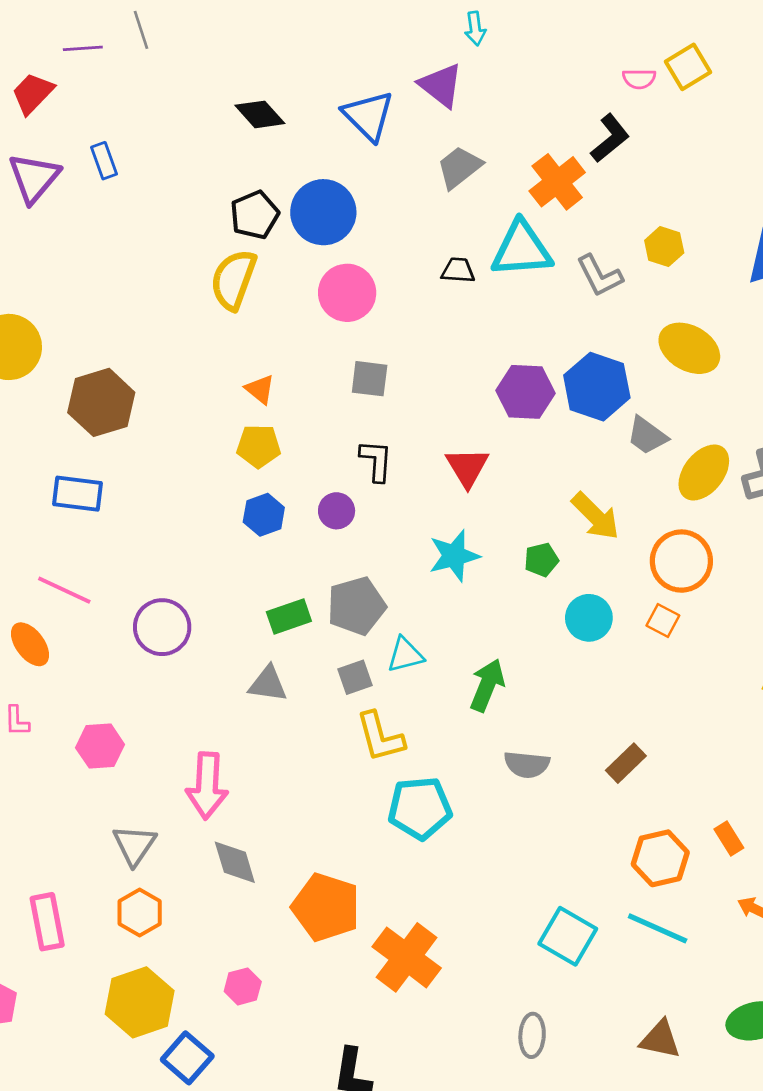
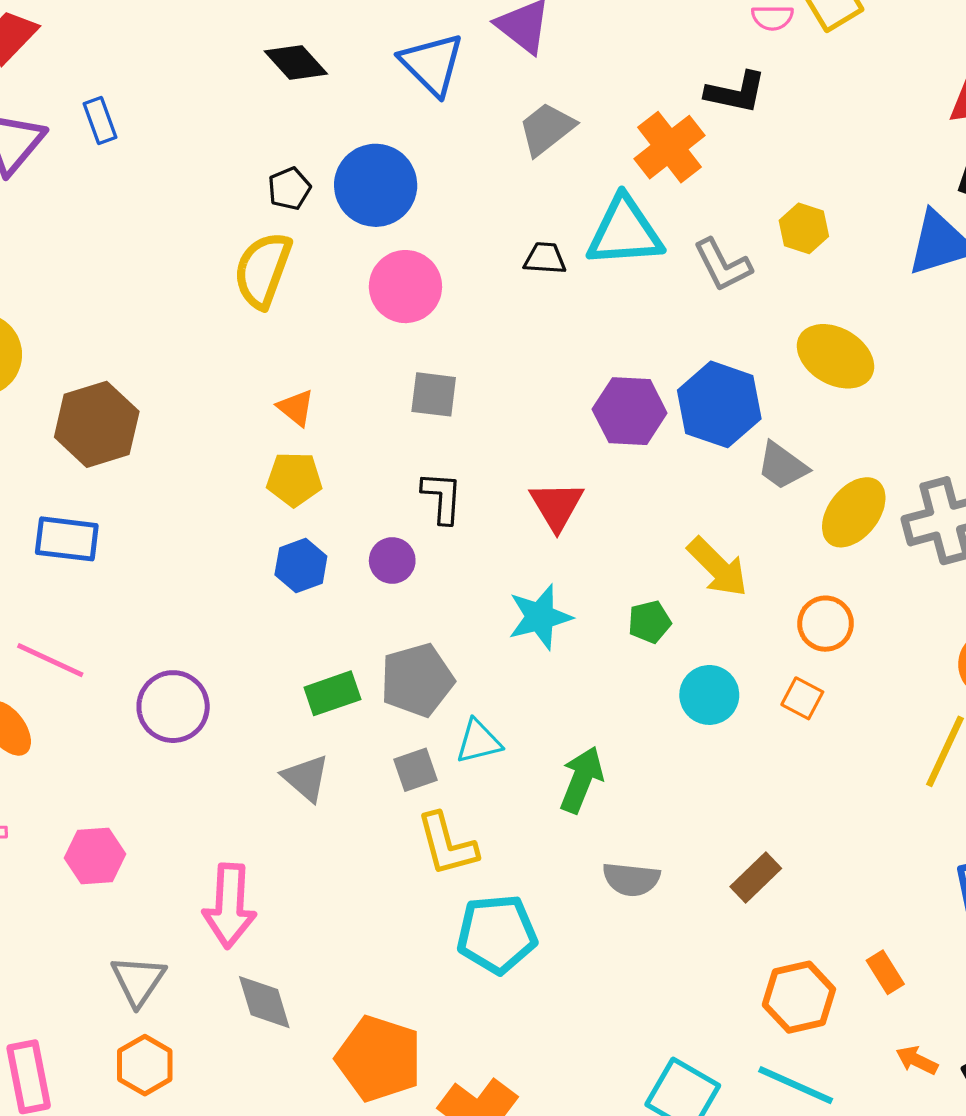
black L-shape: (610, 138) -> (736, 92), turned 51
black pentagon: (255, 215) -> (289, 189), size x0.7
orange circle: (681, 561) -> (826, 624), size x0.7
gray triangle: (268, 684) -> (306, 778), turned 33

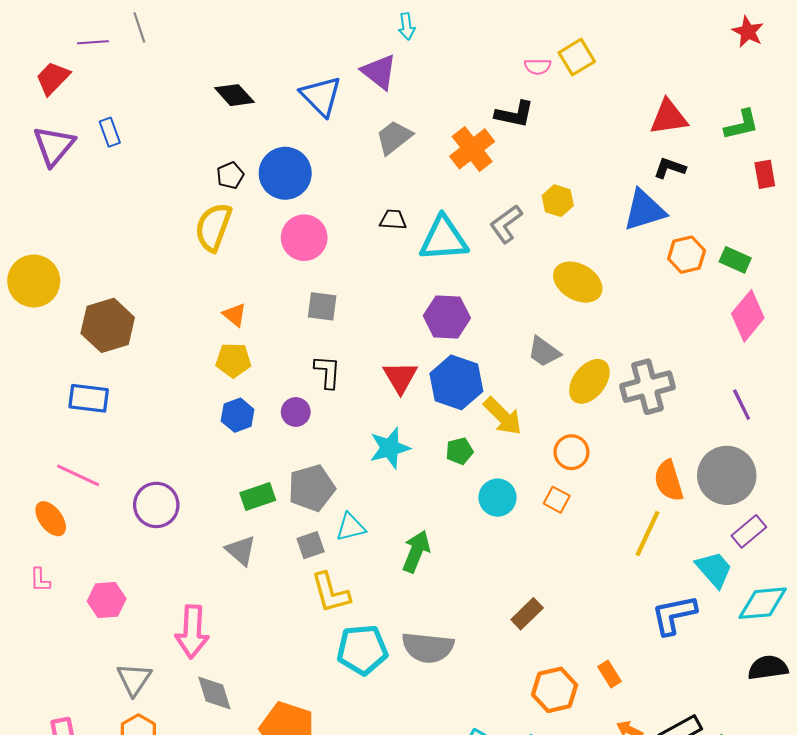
cyan triangle: (625, 232) -> (444, 239), moved
gray L-shape: (723, 265) -> (506, 224), turned 81
blue hexagon: (719, 404) -> (456, 382), moved
gray semicircle: (631, 879) -> (428, 648), moved, size x1.4

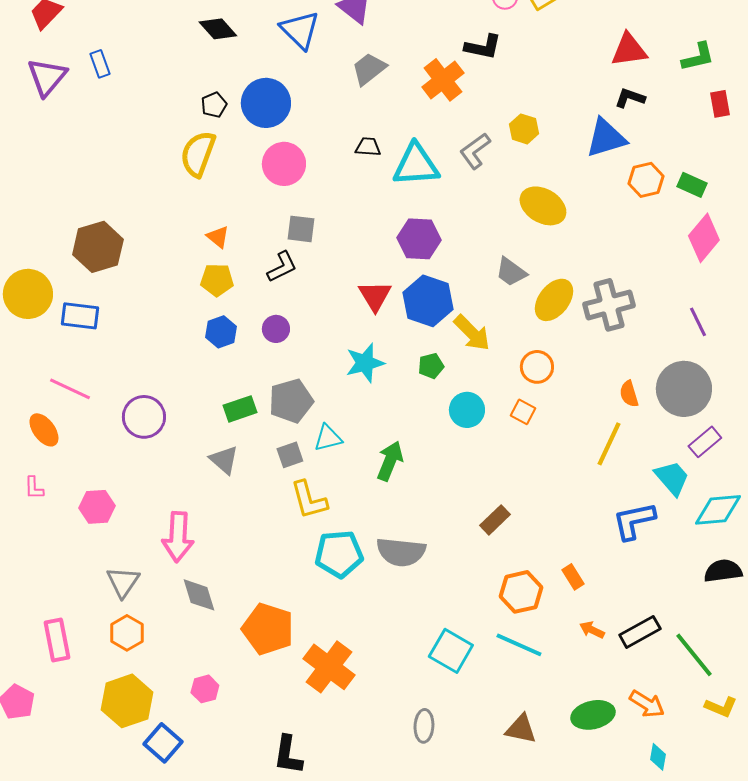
yellow circle: (34, 281) -> (28, 294), moved
black L-shape: (327, 372) -> (282, 267), moved, turned 60
orange semicircle: (669, 481) -> (629, 394), size x0.7

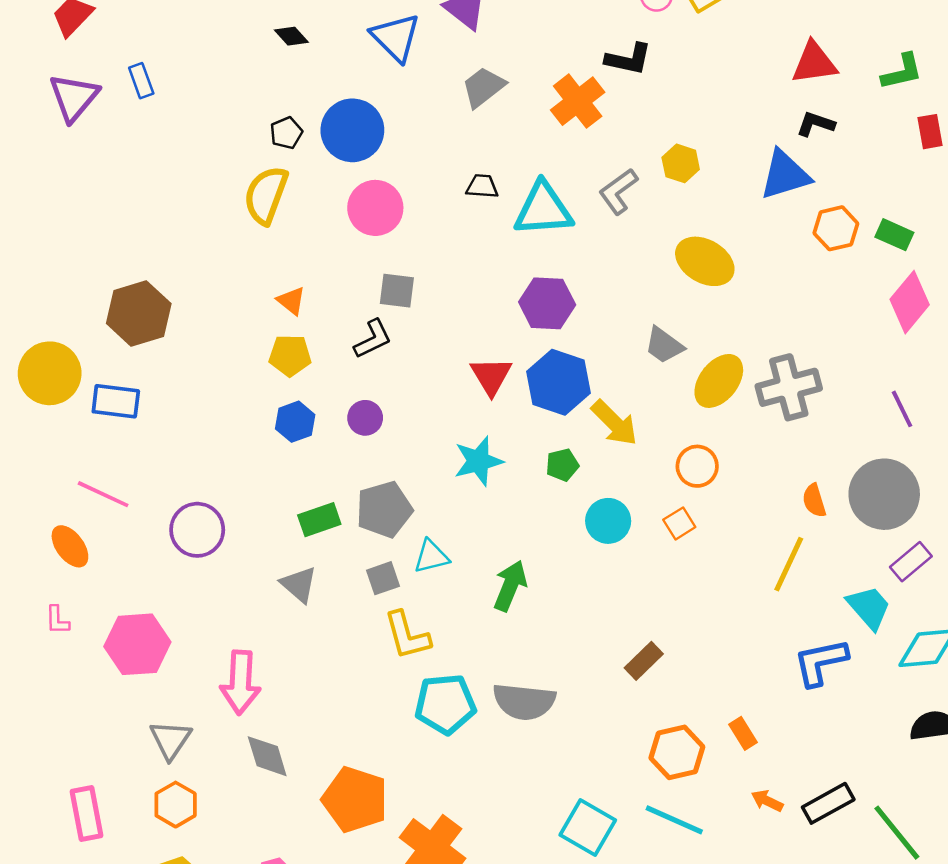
black diamond: (218, 29) -> (291, 36), size x0.7
orange square: (523, 412) -> (679, 523), turned 30
pink hexagon: (97, 507) -> (137, 644), size x1.4

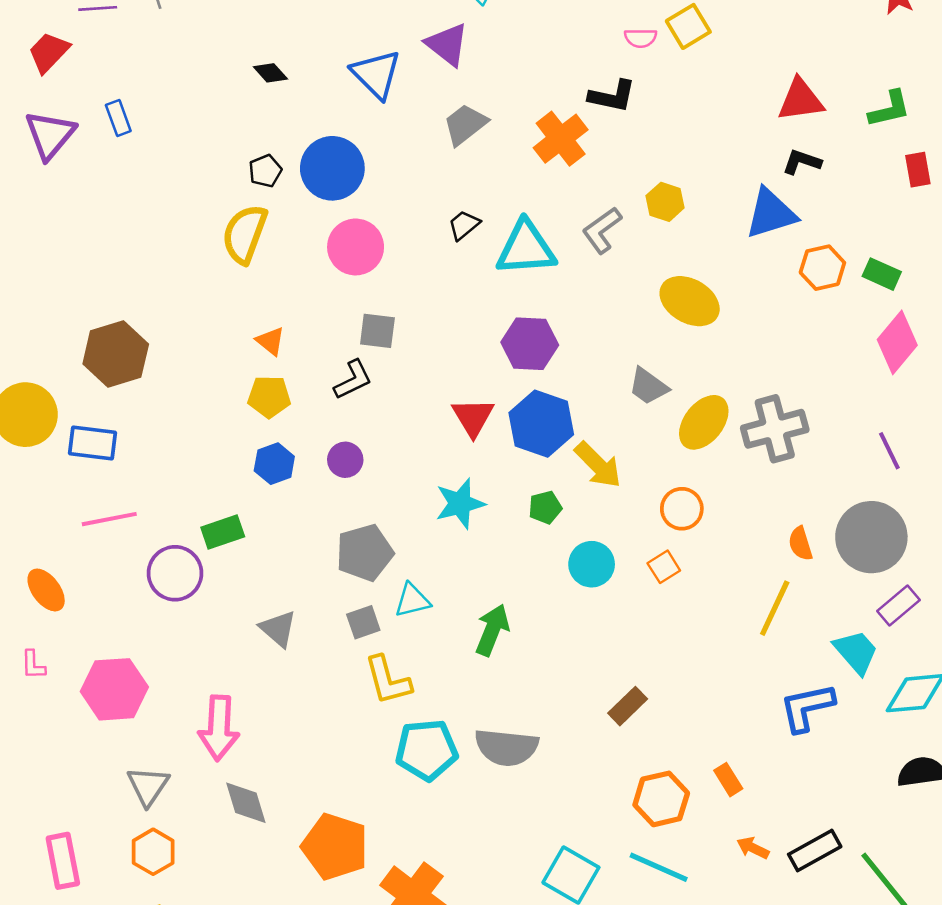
black trapezoid: (482, 186) -> (464, 225), turned -44
pink line: (103, 494) -> (109, 519), moved, turned -36
green rectangle: (319, 520) -> (223, 532), moved

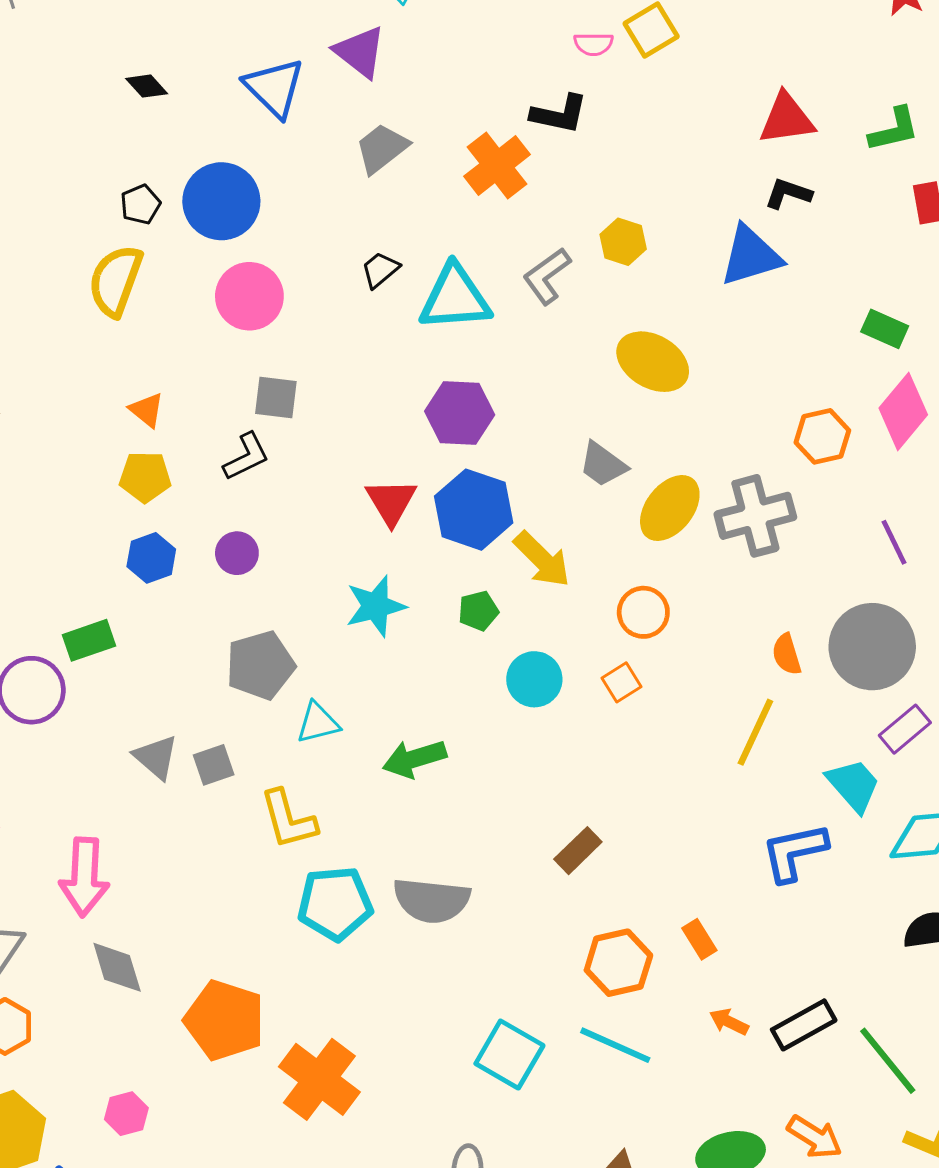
orange hexagon: (822, 268) -> (822, 436), moved
gray square: (363, 622) -> (214, 765), moved
green arrow: (492, 630) -> (414, 759), turned -129

